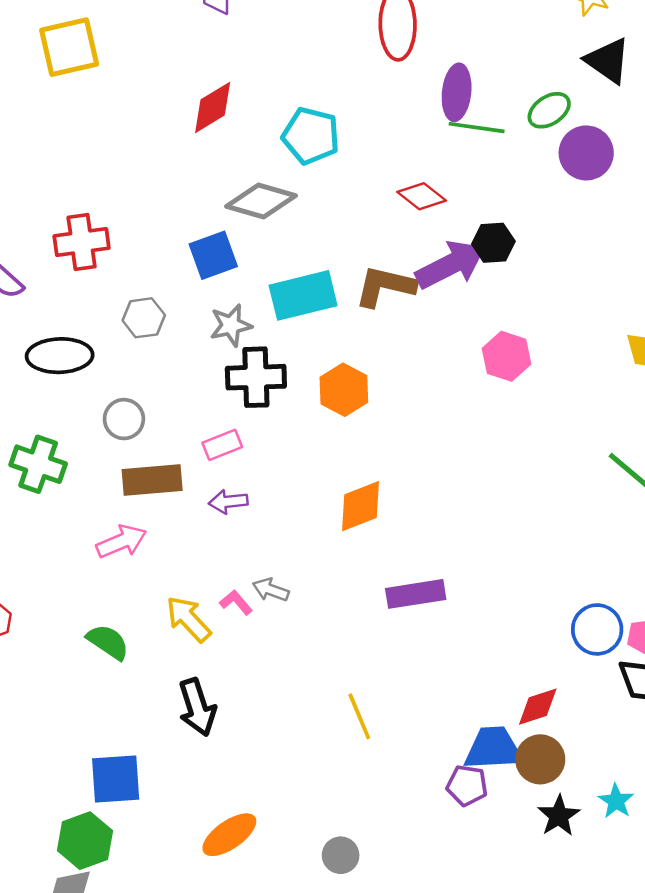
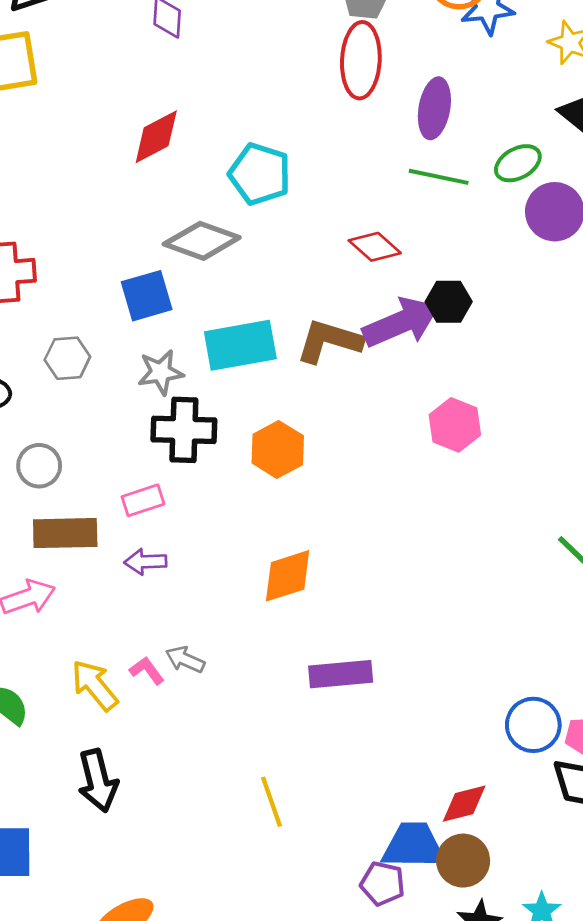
purple ellipse: (457, 92) -> (434, 108), moved

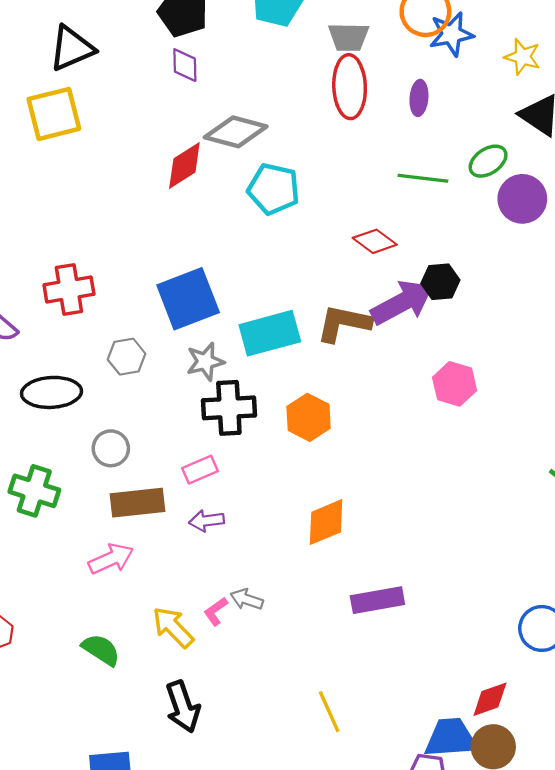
purple ellipse: (434, 108) -> (419, 98), moved, size x0.7
gray diamond: (202, 241) -> (236, 132), moved
blue square: (147, 296) -> (188, 299), size x1.4
pink L-shape: (147, 671) -> (216, 611), turned -84

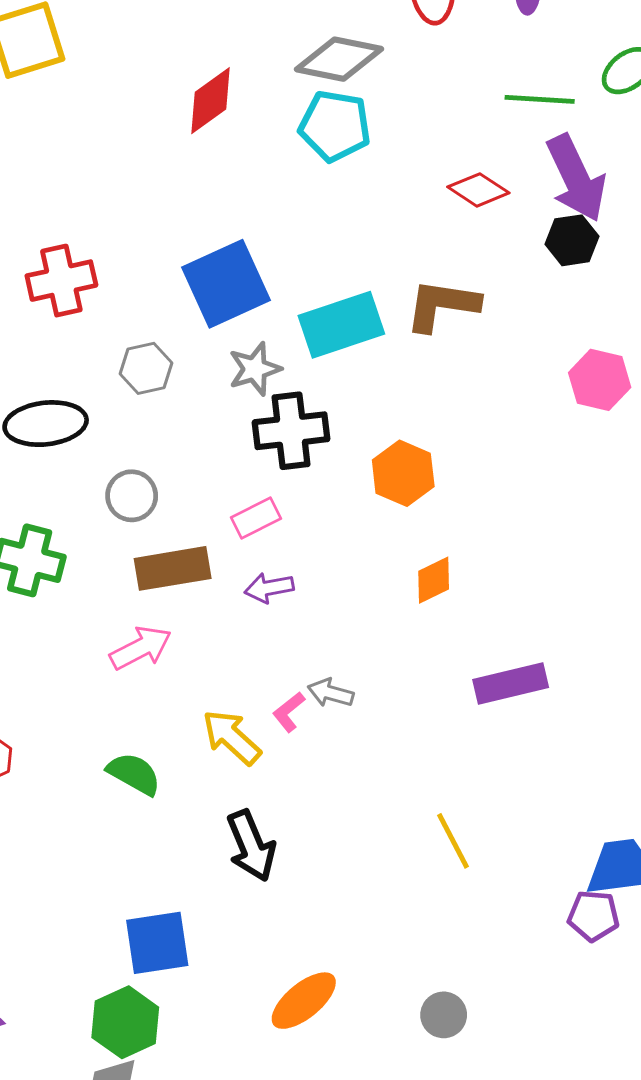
gray diamond: (236, 132) -> (339, 59), moved
purple arrow: (402, 302) -> (576, 178), moved, turned 96
orange hexagon: (309, 417) -> (403, 473), moved
orange diamond: (326, 522) -> (434, 580), size x0.7

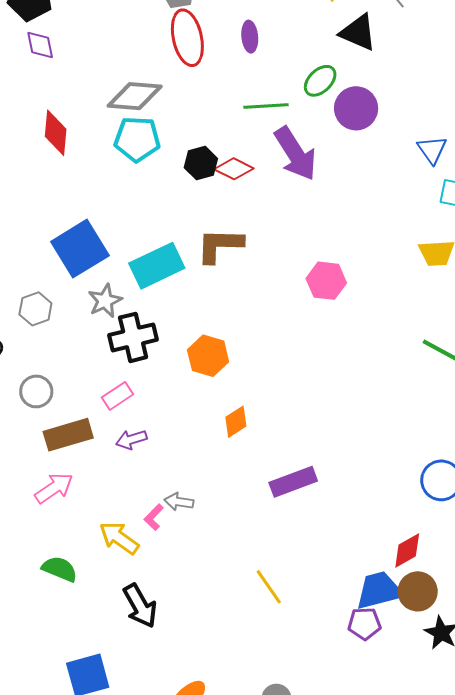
red diamond: (210, 101) -> (56, 133), turned -42
black hexagon: (572, 240) -> (201, 163), moved

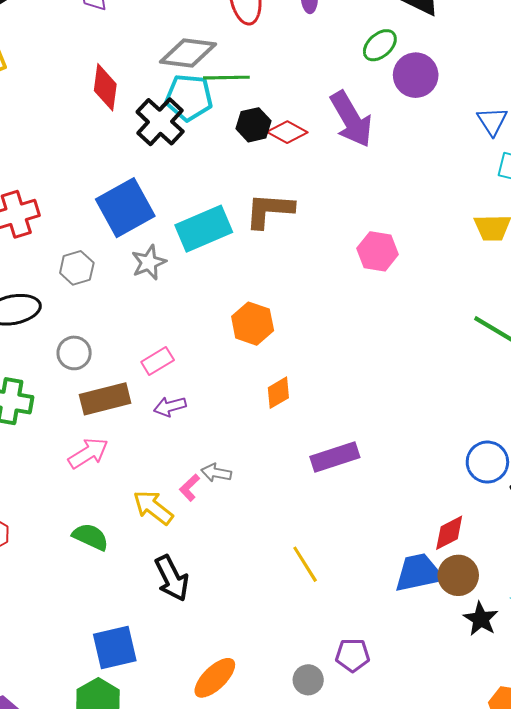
green line: (266, 106) -> (226, 78), moved
black cross: (133, 337) -> (160, 122), moved, turned -36
purple pentagon: (364, 624) -> (353, 655), moved

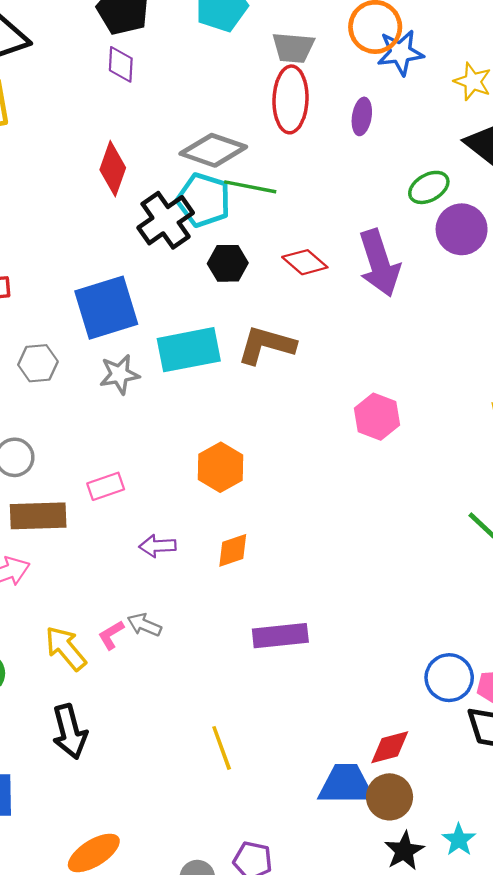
black hexagon: (253, 125) -> (228, 263), moved
purple arrow: (170, 407) -> (158, 546), moved

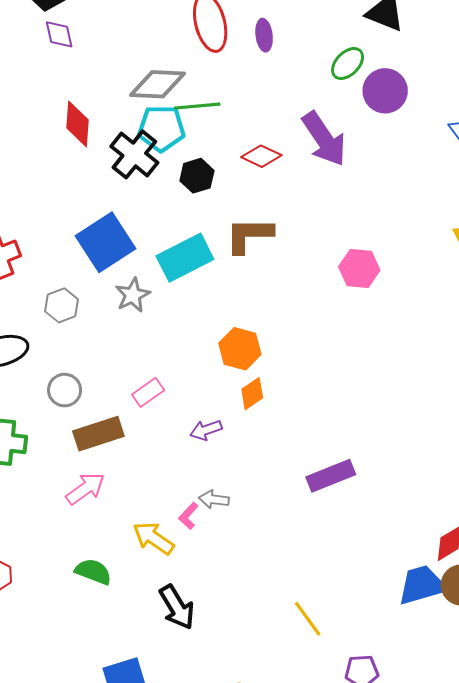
purple ellipse: (362, 116) -> (264, 35), moved
orange diamond: (233, 550) -> (252, 394), moved
yellow line: (222, 748) -> (308, 619), moved

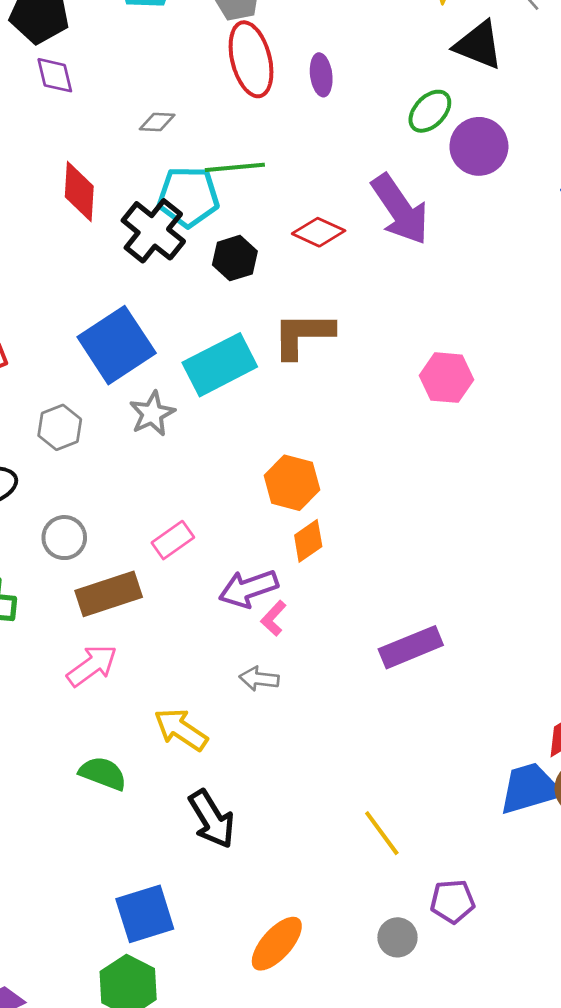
gray diamond: (157, 84) -> (157, 122), moved, size x0.5
purple arrow: (206, 430) -> (248, 589), size x1.4
pink L-shape: (188, 516) -> (274, 618), moved

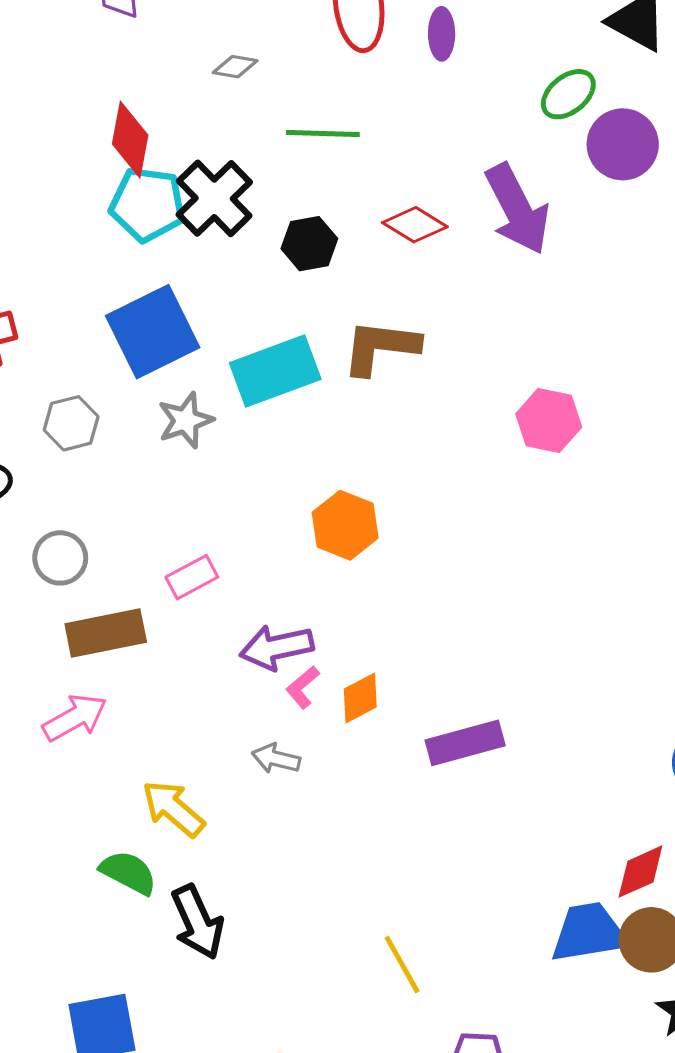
cyan pentagon: (188, 197) -> (147, 204), moved
orange diamond: (308, 541) -> (360, 698), moved
green semicircle: (103, 773) -> (128, 873), moved

